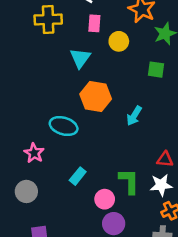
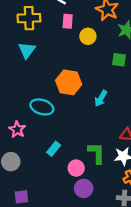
cyan triangle: (80, 58) -> (27, 50), moved

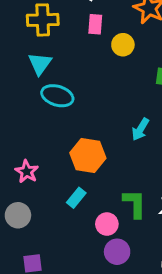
orange hexagon: (69, 82) -> (88, 155), moved
cyan ellipse: (42, 107) -> (57, 96), moved

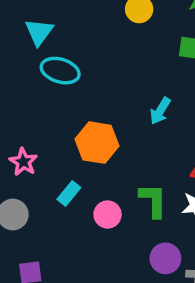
cyan rectangle: (76, 198) -> (69, 193), moved
pink circle: (107, 224) -> (108, 214), moved
purple circle: (117, 252) -> (165, 258), moved

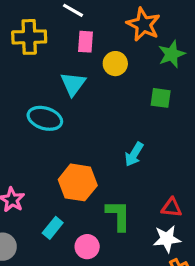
cyan triangle: (39, 32) -> (73, 84), moved
green L-shape: (153, 200) -> (118, 215), moved

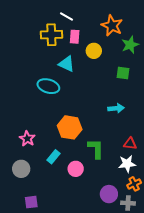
yellow cross: (29, 37) -> (51, 35), moved
cyan triangle: (73, 84) -> (67, 64), turned -42
cyan arrow: (134, 154) -> (116, 108), moved, turned -126

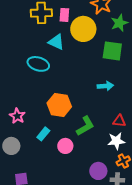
yellow circle: (94, 51) -> (83, 29), size x1.6
green square: (123, 73) -> (112, 51), size x1.5
green L-shape: (96, 149) -> (85, 126), turned 60

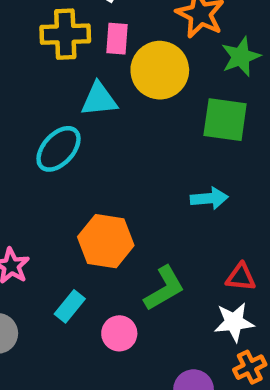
cyan triangle: (56, 42) -> (99, 99), turned -30
cyan ellipse: (38, 64) -> (59, 149), turned -65

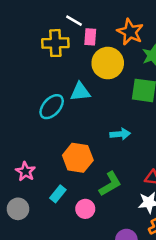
pink rectangle: (117, 39) -> (90, 37), moved
cyan triangle: (99, 99) -> (80, 92), moved
cyan arrow: (209, 198) -> (120, 134), moved

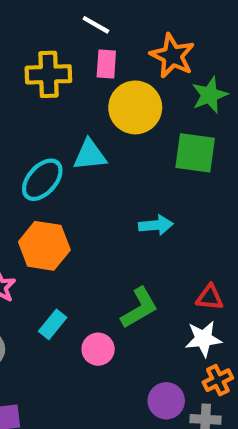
white line: (74, 21) -> (96, 25), moved
orange hexagon: (78, 158) -> (44, 246), moved

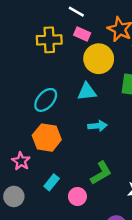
pink rectangle: (106, 64) -> (82, 34), turned -70
cyan triangle: (90, 155) -> (87, 92), moved
cyan arrow: (156, 225) -> (97, 126), moved

